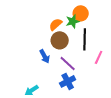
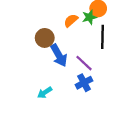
brown circle: (60, 40) -> (45, 38), moved
blue arrow: (45, 56) -> (59, 55), size x1.5

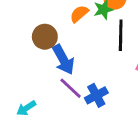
purple line: (84, 63) -> (71, 88), moved
cyan arrow: (45, 93) -> (26, 108), moved

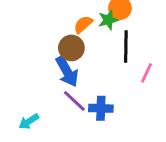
brown circle: (45, 37) -> (71, 48), moved
blue cross: (96, 95) -> (101, 108), turned 30

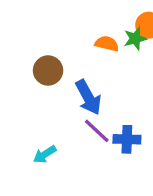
orange semicircle: (83, 24) -> (107, 44), turned 54
brown circle: (71, 48) -> (48, 70), moved

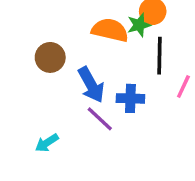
orange semicircle: (107, 44) -> (110, 30), size x1.5
blue cross: (127, 139) -> (130, 98), moved

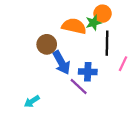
brown circle: (50, 57) -> (47, 44), moved
purple line: (100, 119) -> (79, 87), moved

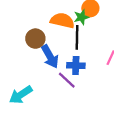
black line: (107, 43) -> (77, 37), moved
cyan arrow: (32, 101) -> (21, 95), size x1.5

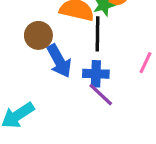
purple line: (67, 80) -> (101, 95), moved

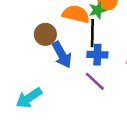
blue cross: (96, 74) -> (97, 55), moved

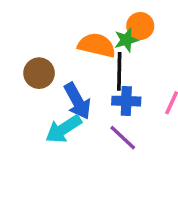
brown circle: (45, 34) -> (39, 73), moved
cyan arrow: (29, 98) -> (63, 129), moved

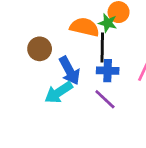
green star: (126, 40) -> (108, 23), turned 30

